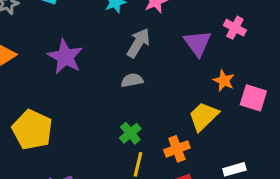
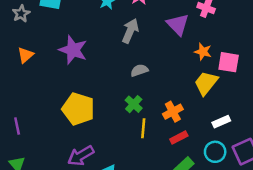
gray semicircle: (132, 80) -> (139, 70), moved
yellow trapezoid: (203, 116) -> (206, 83), moved
yellow pentagon: (32, 130) -> (78, 109), moved

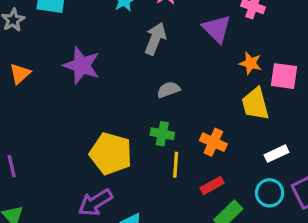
yellow trapezoid: (206, 83) -> (255, 104), turned -52
green cross: (134, 104) -> (162, 134), turned -30
yellow pentagon: (78, 109) -> (111, 154), moved
orange cross: (173, 112) -> (213, 142), turned -36
red rectangle: (179, 138) -> (212, 185), moved

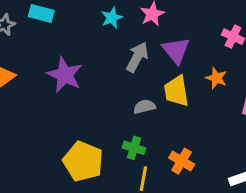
purple triangle: (217, 29) -> (176, 50), moved
orange star: (250, 63) -> (216, 78), moved
yellow trapezoid: (255, 104) -> (176, 91), moved

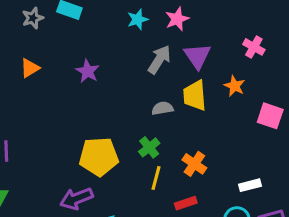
purple star: (65, 75) -> (88, 71), size x0.7
green cross: (134, 148) -> (149, 147), turned 30
yellow pentagon: (83, 161) -> (99, 157), turned -30

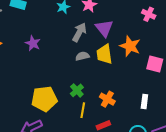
pink cross: (254, 47) -> (149, 14), moved
orange star: (235, 86) -> (130, 46), size x1.5
gray semicircle: (162, 108) -> (82, 56), moved
white rectangle: (250, 185) -> (144, 101), moved, turned -64

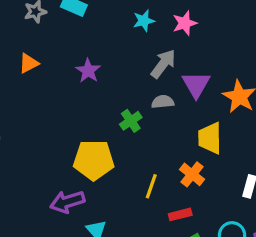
purple triangle: (104, 28) -> (196, 84), moved
yellow trapezoid: (104, 54) -> (210, 138), moved
green cross: (77, 90) -> (131, 121), moved

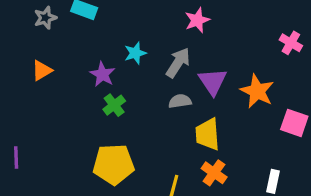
cyan star: (144, 21) -> (135, 53), moved
green cross: (131, 121) -> (114, 105), moved
yellow trapezoid: (210, 138) -> (208, 134), moved

